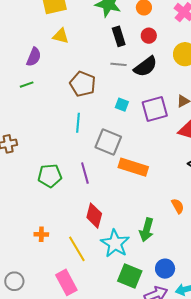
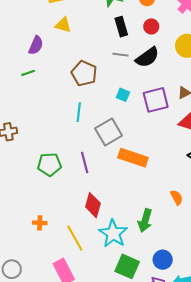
gray square: (108, 142) -> (109, 132), turned 36

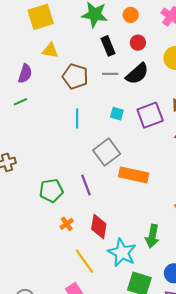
brown pentagon: (84, 73) -> (75, 76), moved
cyan line: (79, 112) -> (77, 118), moved
orange cross: (40, 223) -> (67, 224), moved, turned -32

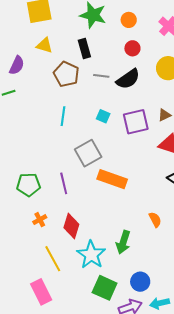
black rectangle: (108, 46) -> (84, 49), moved

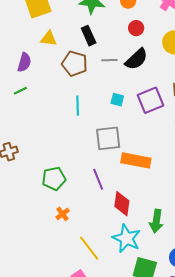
gray square: (88, 153) -> (108, 138), turned 32
purple line: (64, 183) -> (98, 179), moved
orange cross: (40, 220) -> (63, 214), moved
red diamond: (71, 226) -> (122, 204), moved

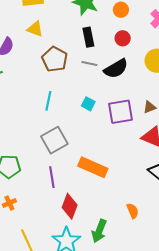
black rectangle: (89, 36) -> (88, 37), moved
gray square: (108, 138) -> (54, 140), moved, turned -36

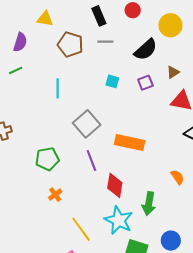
black semicircle: (116, 69) -> (146, 50), moved
cyan line: (48, 101) -> (58, 88), moved
purple square: (120, 112) -> (145, 83), size x0.6

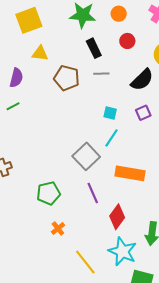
cyan line: (58, 88) -> (112, 138), moved, turned 36
red diamond: (115, 185) -> (117, 217), turned 30

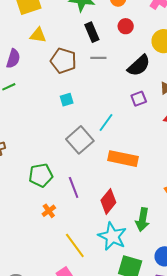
cyan square: (110, 113) -> (67, 100), moved, turned -32
purple line: (93, 193) -> (74, 187), moved

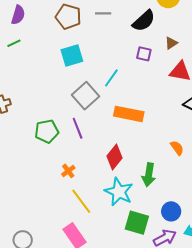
purple square: (139, 99) -> (144, 54), turned 35
cyan square: (67, 100) -> (72, 55), size x1.6
purple line: (74, 187) -> (78, 128), moved
orange cross: (49, 211) -> (68, 171), moved

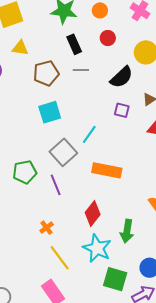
brown pentagon: (68, 17) -> (46, 73), turned -30
green pentagon: (47, 131) -> (25, 172), moved

